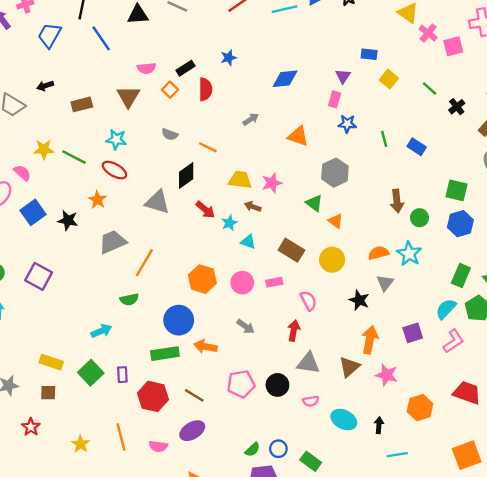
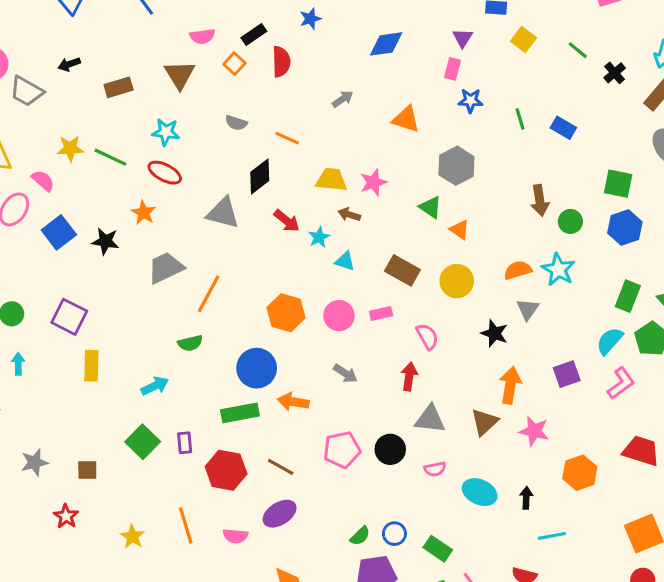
yellow rectangle: (51, 362) -> (91, 366), moved, turned 75

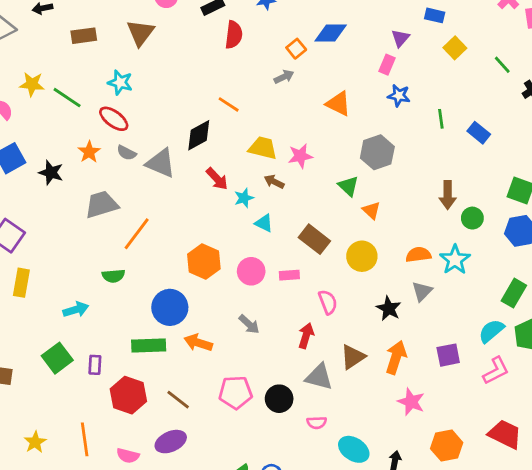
orange square: (234, 64) -> (296, 49), moved
gray semicircle: (236, 123) -> (126, 153), moved
brown triangle: (484, 422) -> (353, 357), moved

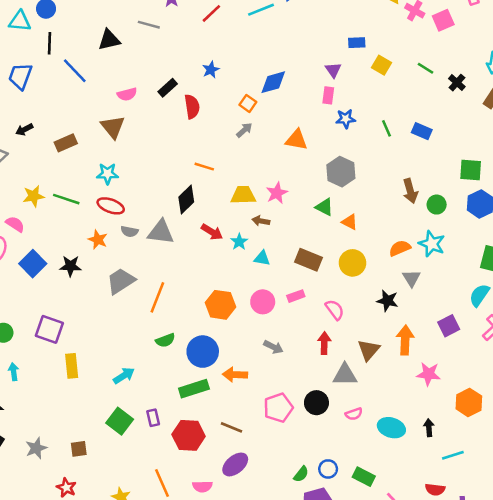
green semicircle: (113, 276) -> (165, 340), moved

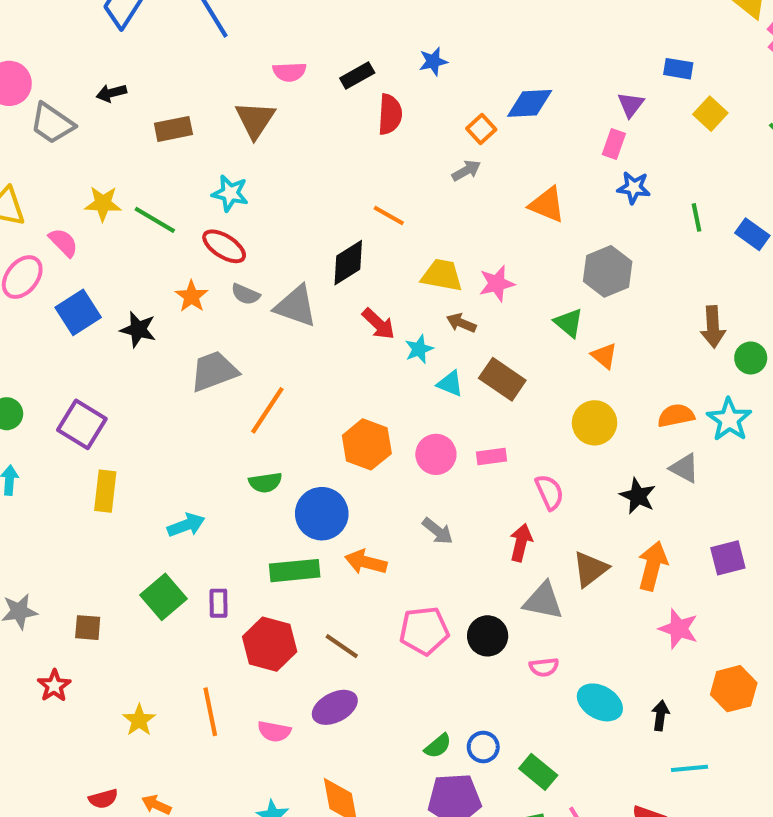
brown rectangle: (308, 260) -> (502, 379), moved
gray triangle: (411, 278) -> (684, 468), turned -42

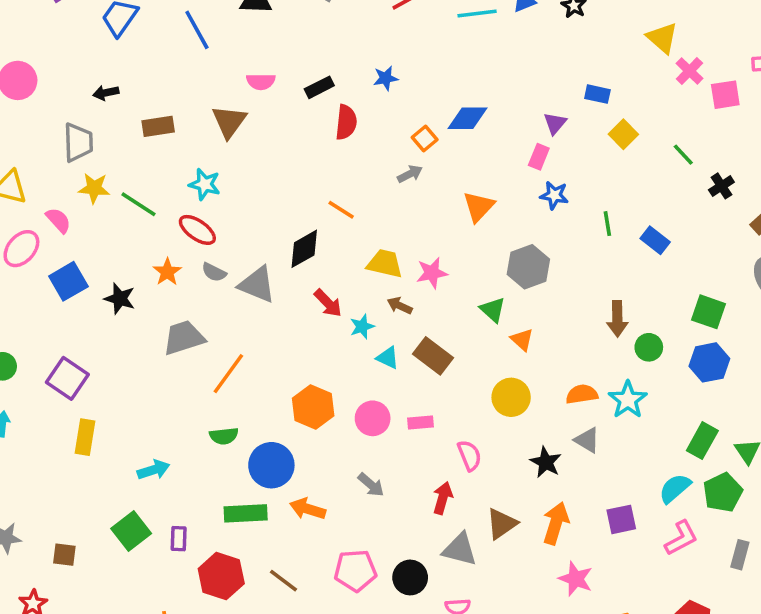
gray trapezoid: (52, 123) -> (78, 142), moved, turned -129
orange triangle: (547, 205) -> (479, 207), turned 48

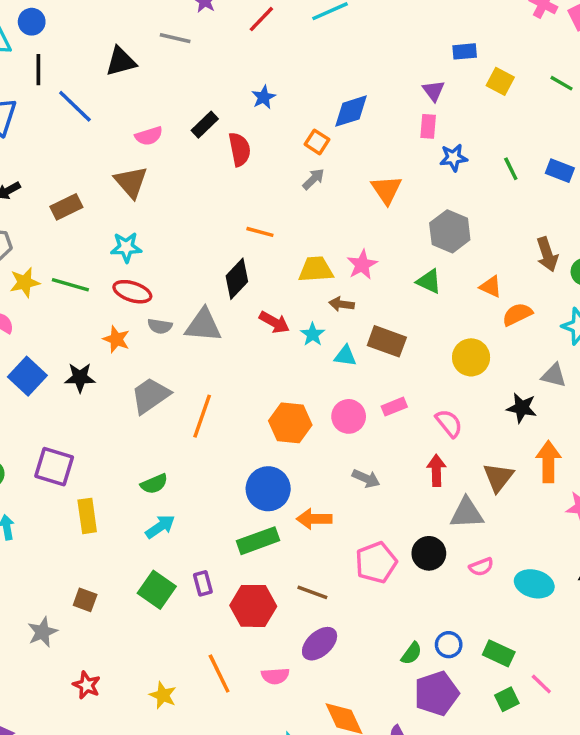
orange triangle: (522, 340) -> (491, 287), moved
orange semicircle: (582, 394) -> (517, 314), moved
green semicircle: (224, 436) -> (154, 484), moved
brown square: (64, 555) -> (85, 600), moved, turned 30

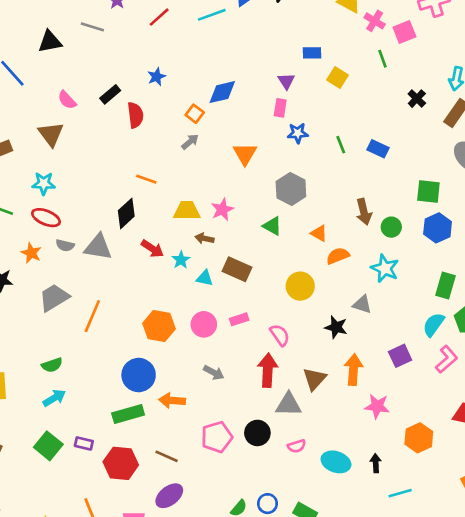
green line: (561, 83) -> (382, 59), moved, turned 36
pink semicircle: (149, 136) -> (67, 100), turned 60
red arrow: (436, 470) -> (268, 370), size x1.4
purple rectangle: (203, 583) -> (84, 443), turned -66

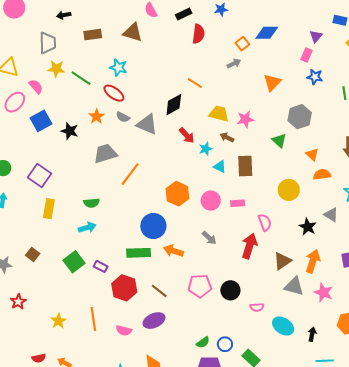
brown triangle: (51, 134) -> (133, 32), turned -50
brown rectangle: (237, 269) -> (245, 166), turned 50
gray triangle: (288, 404) -> (294, 286), moved

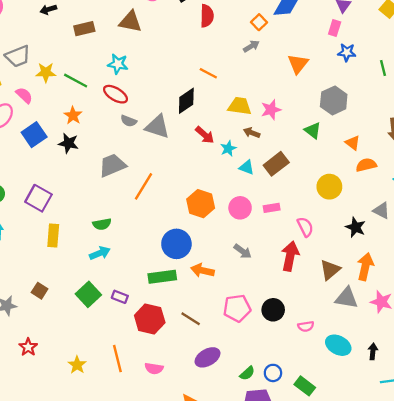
gray trapezoid: (48, 43) -> (18, 56), moved, turned 75
orange star: (97, 116) -> (73, 115), moved
brown rectangle: (245, 166) -> (276, 164), turned 60
purple ellipse: (154, 321) -> (207, 357), moved

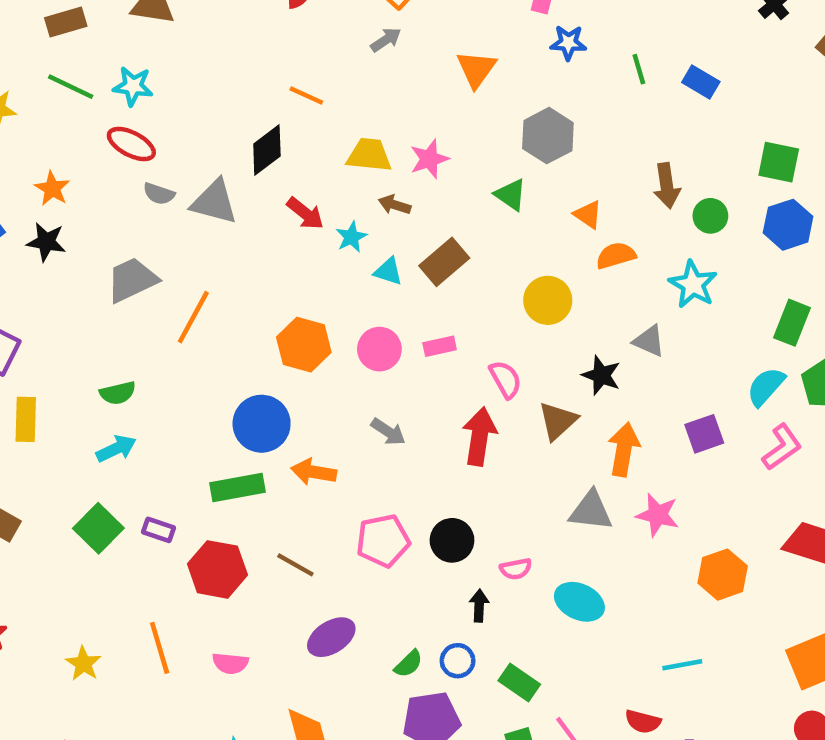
green line: (76, 81) -> (71, 87), moved
brown triangle: (330, 270) -> (558, 421), moved
black arrow: (373, 351) -> (479, 606), moved

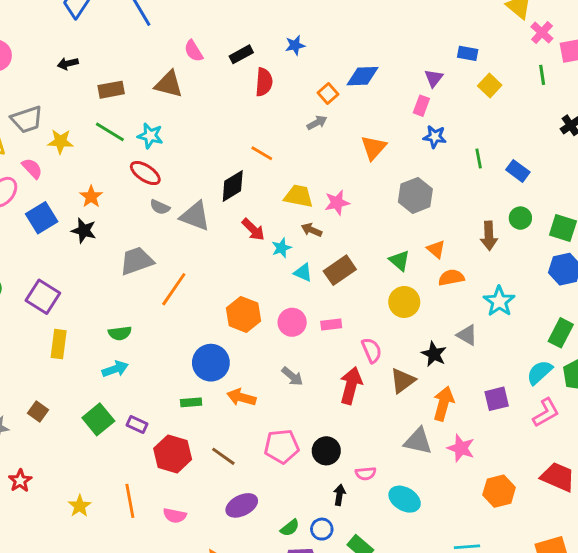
green triangle: (511, 195) -> (399, 260), moved
green circle: (710, 216) -> (520, 218), moved
green rectangle: (238, 488) -> (191, 402), size x0.6

